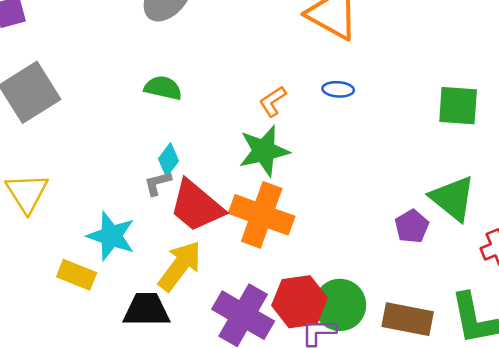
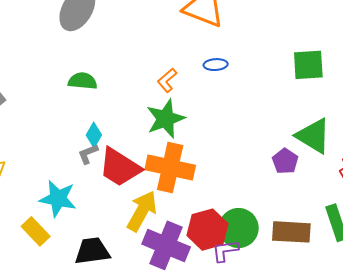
yellow arrow: (180, 266) -> (142, 211), moved
yellow rectangle: (77, 275) -> (36, 231), turned 32

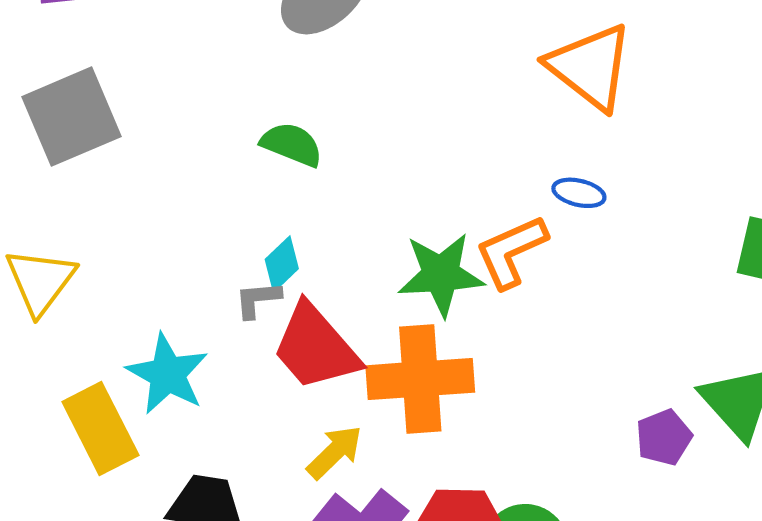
orange L-shape: (167, 80) -> (511, 252), moved, size x1.5
orange cross: (170, 167) -> (420, 379), turned -33
yellow arrow: (142, 211) -> (335, 452), size x0.7
yellow rectangle: (36, 231) -> (100, 428), size x1.4

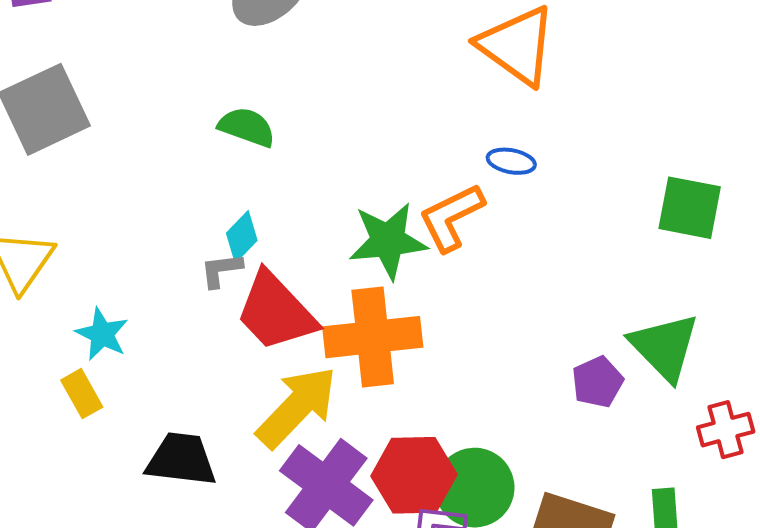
cyan star: (167, 374) -> (102, 334), moved, size x0.7
yellow rectangle: (100, 428) -> (82, 394), size x0.6
yellow arrow: (335, 452) -> (297, 407), size x1.6

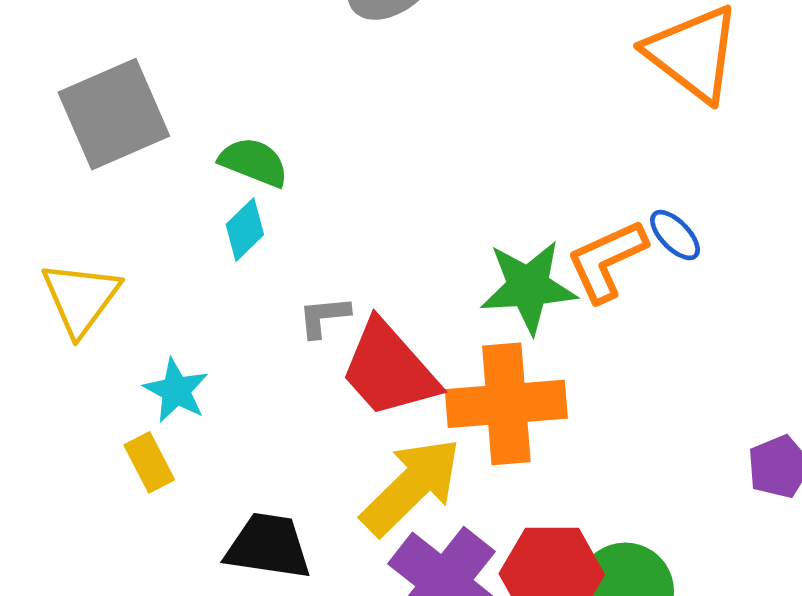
green semicircle: (247, 127) -> (254, 162), moved
blue ellipse: (511, 161) -> (675, 235), moved, turned 33
cyan diamond: (242, 237) -> (245, 230), moved

